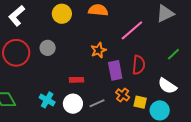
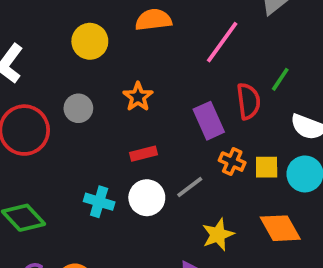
orange star: (99, 50) -> (138, 97), moved
green line: (173, 54) -> (280, 79), moved

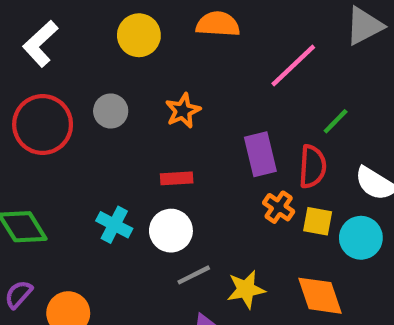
green line: (280, 79) -> (336, 121), moved
red semicircle: (248, 101) -> (312, 167), moved
gray line: (190, 187) -> (194, 275), moved

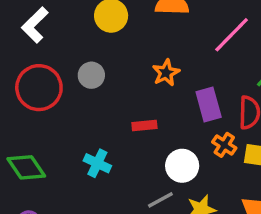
orange star: (183, 111) -> (166, 73), moved
white circle: (171, 231) -> (182, 166), moved

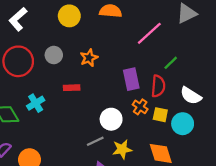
orange star: (166, 73) -> (89, 58), moved
red rectangle: (144, 125) -> (72, 88), moved
cyan cross: (97, 163) -> (36, 103), moved, turned 30

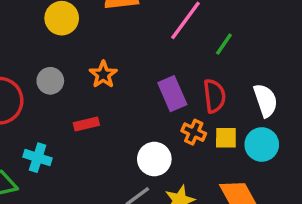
green line: (171, 63) -> (224, 44), moved
white semicircle: (191, 96) -> (266, 100), turned -130
cyan cross: (36, 103) -> (38, 158), turned -30

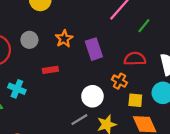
purple rectangle: (172, 94) -> (94, 49), moved
red semicircle: (214, 96) -> (135, 59), turned -90
yellow square: (226, 138) -> (135, 100), moved

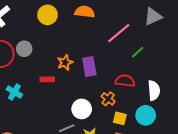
orange star: (64, 39) -> (65, 62), moved
gray circle: (29, 40) -> (24, 49), moved

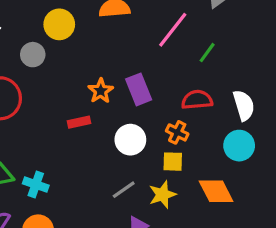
gray circle: (24, 49) -> (33, 55), moved
cyan cross: (14, 92) -> (36, 184), moved
white circle: (82, 109) -> (130, 140), moved
yellow square: (120, 118) -> (173, 162), moved

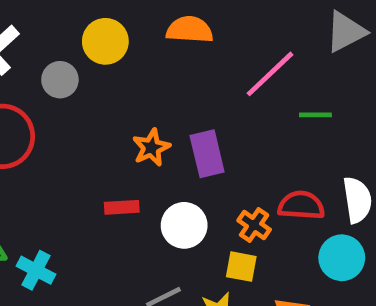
green line: (207, 53) -> (315, 115), turned 45
red semicircle: (197, 100) -> (301, 205), moved
red rectangle: (79, 122) -> (122, 207), moved

